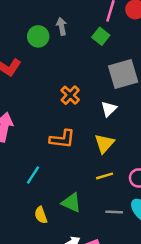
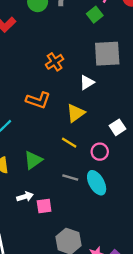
yellow line: (105, 176) -> (69, 143), turned 35
green triangle: (71, 203) -> (33, 160), turned 48

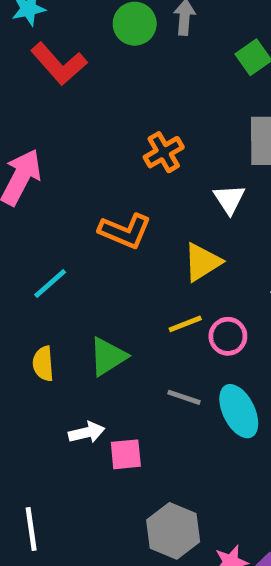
white triangle: (87, 82) -> (229, 199), turned -35
yellow line: (69, 143) -> (185, 324), turned -56
pink circle: (100, 152) -> (228, 336), moved

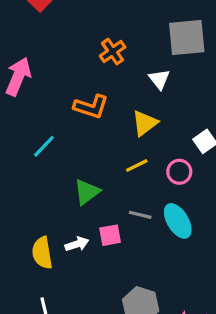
pink circle: (228, 336) -> (179, 172), moved
yellow semicircle: (43, 364) -> (42, 253), moved, size x1.4
pink square: (126, 454) -> (110, 235), moved

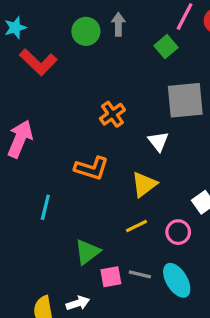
cyan line: (44, 146) -> (45, 207), turned -30
pink square: (110, 235) -> (111, 277), moved

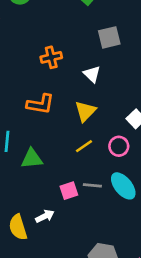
gray square: (185, 100) -> (109, 37), size x0.7
orange cross: (112, 114) -> (51, 57), turned 30
green triangle: (87, 252) -> (32, 159), moved, turned 40

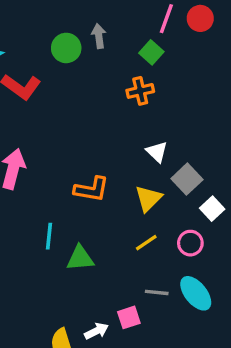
gray square: (109, 37) -> (187, 179), moved, turned -30
orange cross: (51, 57) -> (140, 91), moved
pink square: (69, 191) -> (129, 317), moved

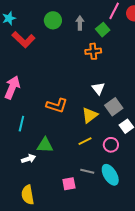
gray arrow: (99, 36) -> (80, 23), moved
cyan line: (49, 236) -> (21, 124), moved
white arrow: (96, 331) -> (29, 159), moved

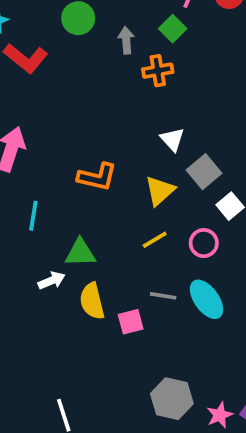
gray arrow: (80, 23) -> (126, 40), moved
yellow semicircle: (28, 195) -> (92, 301), moved

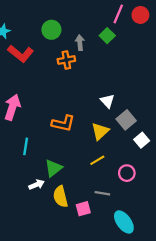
orange cross: (158, 71) -> (66, 60), moved
pink circle: (204, 243) -> (127, 173), moved
green triangle: (80, 253) -> (53, 168), turned -36
cyan ellipse: (206, 299) -> (124, 222), moved

